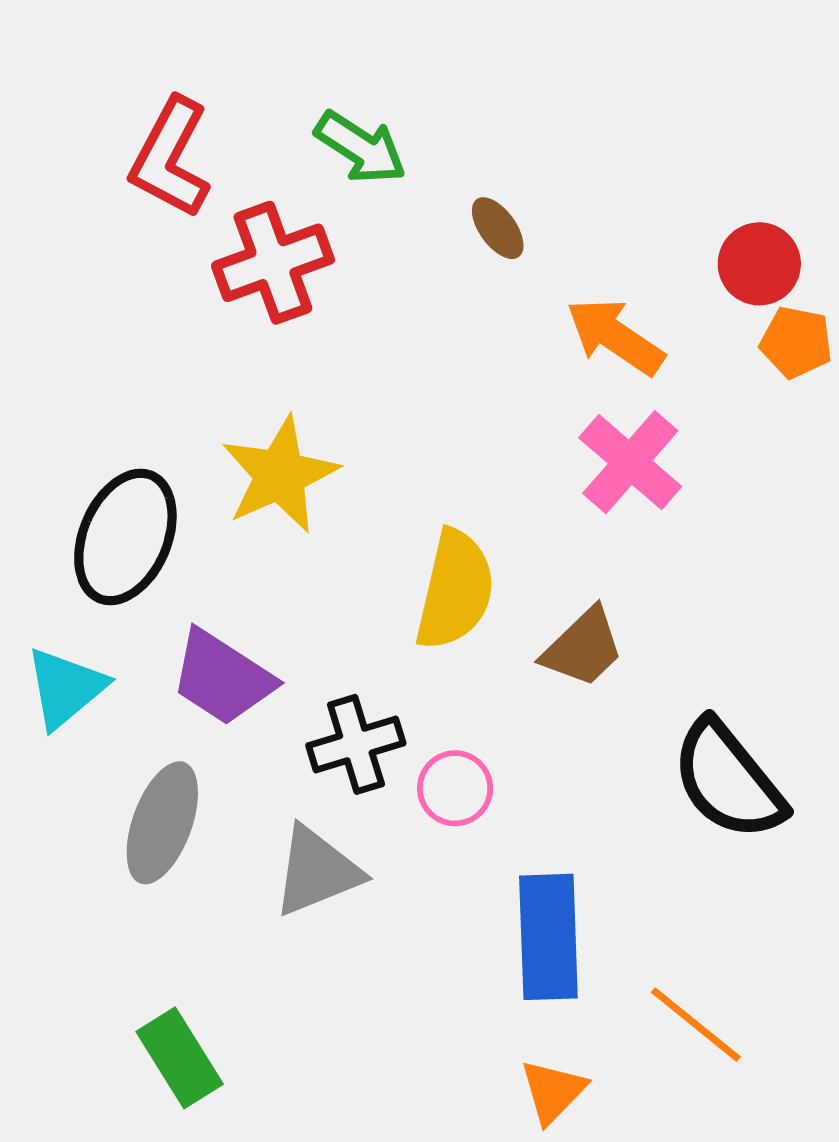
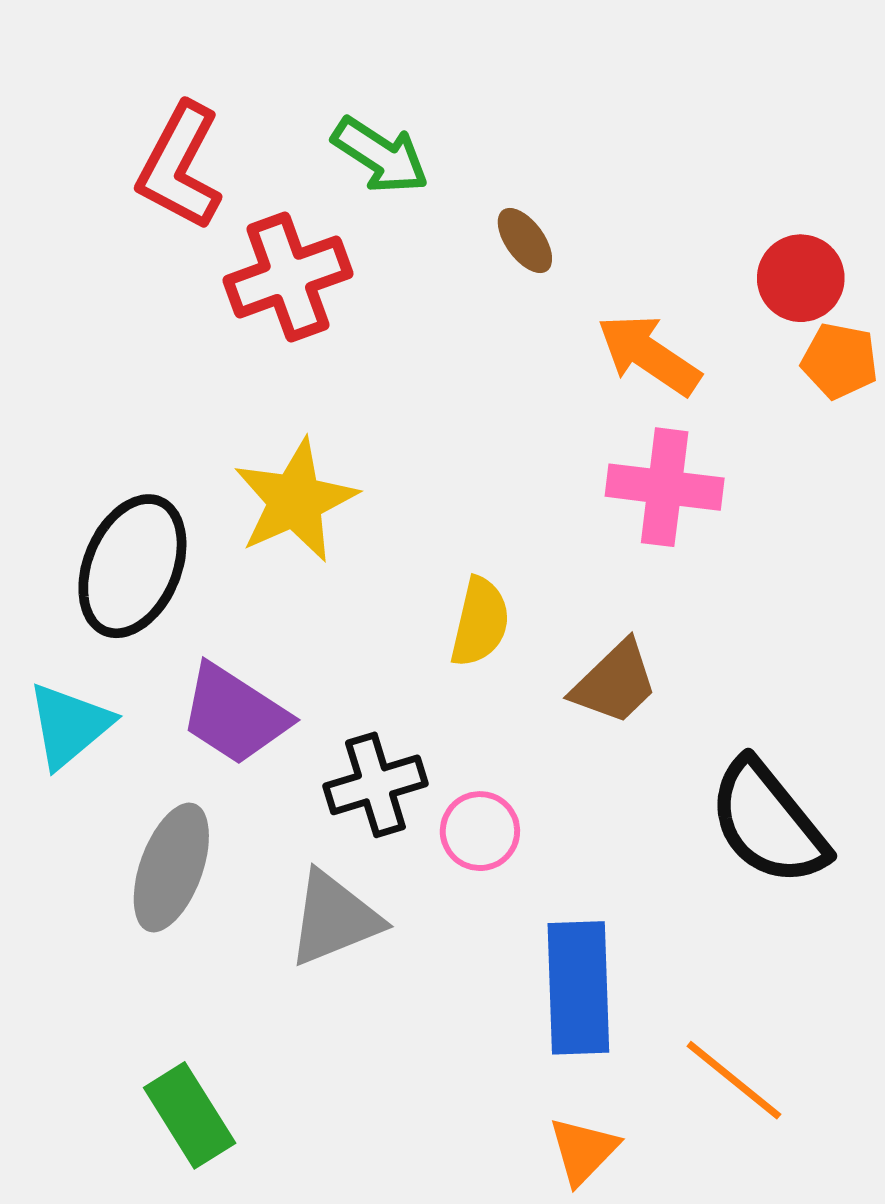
pink cross: (630, 462) -> (665, 487), turned -34
yellow semicircle: (455, 590) -> (480, 622), size x0.7

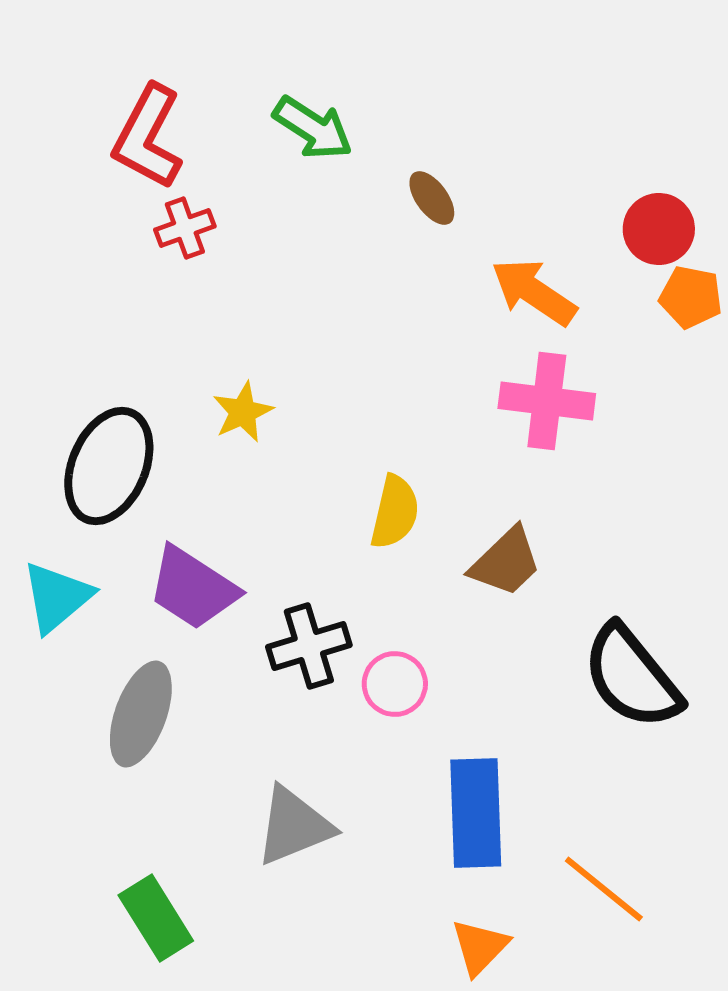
red cross: (288, 277) -> (185, 228), moved, size x0.6
yellow star: (295, 501) -> (243, 412), size x0.6
gray triangle: (334, 919) -> (294, 826), moved

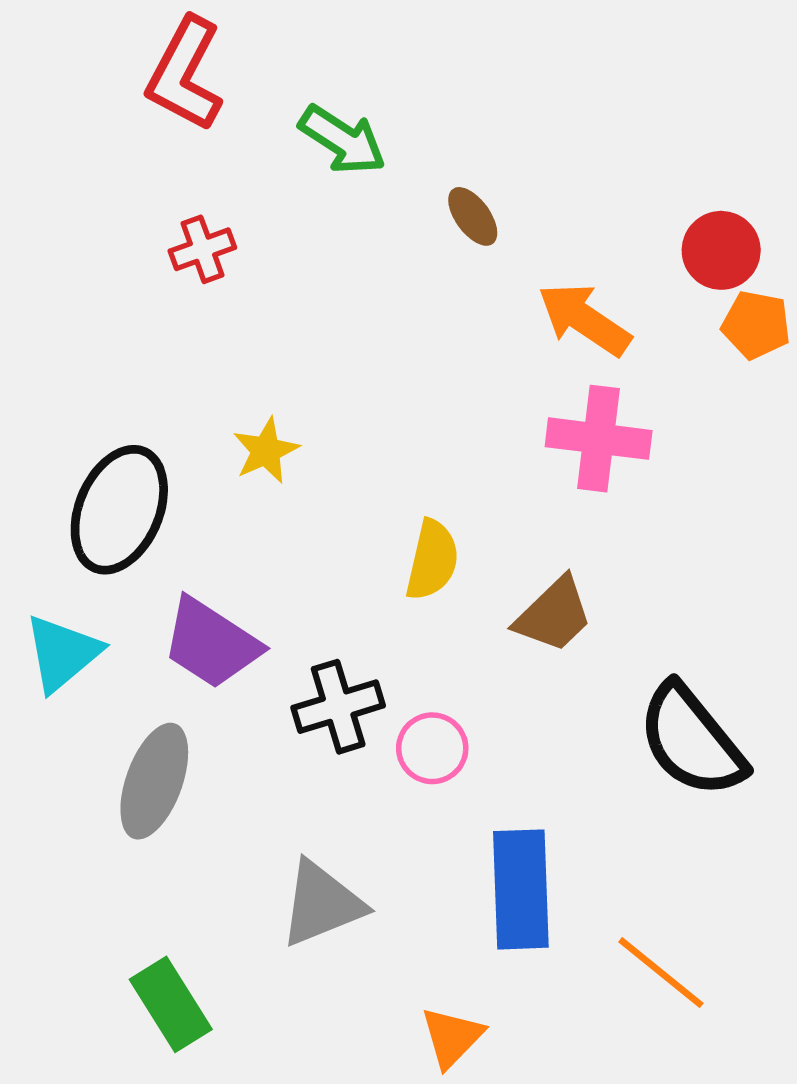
red L-shape: (148, 137) -> (185, 74), moved
orange triangle: (480, 947) -> (452, 1037), moved

